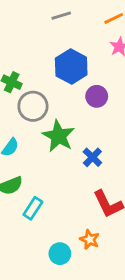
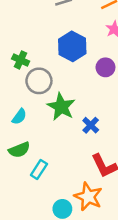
purple circle: (97, 96) -> (105, 67), moved
orange star: (90, 239) -> (88, 197), size x1.6

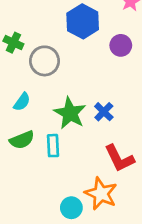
green cross: (21, 60) -> (13, 43), moved
green star: (61, 107) -> (70, 113), moved
cyan rectangle: (39, 170) -> (53, 146), moved, turned -36

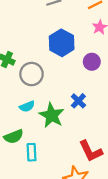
cyan semicircle: (22, 102) -> (27, 106), moved, turned 32
blue cross: (104, 112) -> (78, 101), moved
cyan rectangle: (53, 146) -> (32, 152), moved

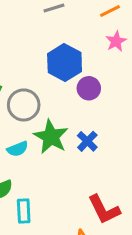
purple circle: (92, 62) -> (89, 88), moved
green star: (52, 115) -> (51, 137), moved

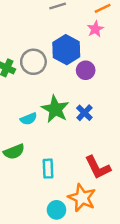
pink star: (116, 41) -> (95, 29), moved
gray circle: (24, 105) -> (33, 62), moved
cyan rectangle: (24, 211) -> (48, 169), moved

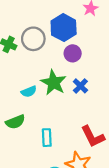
purple circle: (86, 70) -> (73, 53), moved

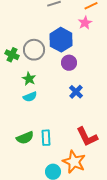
green star: (54, 83) -> (29, 79), moved, size x0.6
green semicircle: (15, 122) -> (25, 138), moved

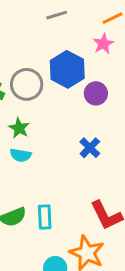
purple circle: (69, 63) -> (96, 93), moved
cyan semicircle: (30, 97) -> (21, 155), turned 32

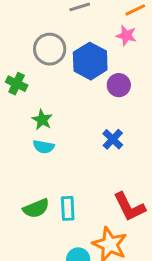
pink star: (103, 44) -> (126, 36), turned -30
gray circle: (27, 84) -> (50, 49), moved

